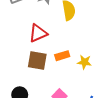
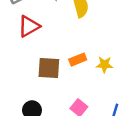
red triangle: (38, 33) -> (29, 26), moved

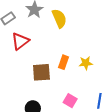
orange rectangle: (78, 60) -> (64, 62), turned -40

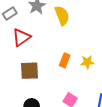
brown square: (41, 72) -> (29, 71), moved

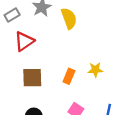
orange rectangle: (65, 60) -> (69, 76), moved

